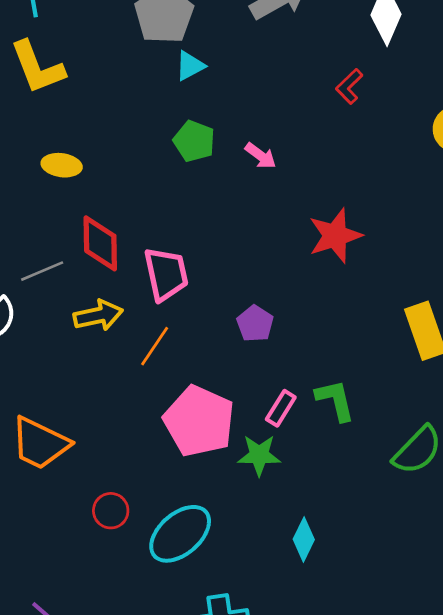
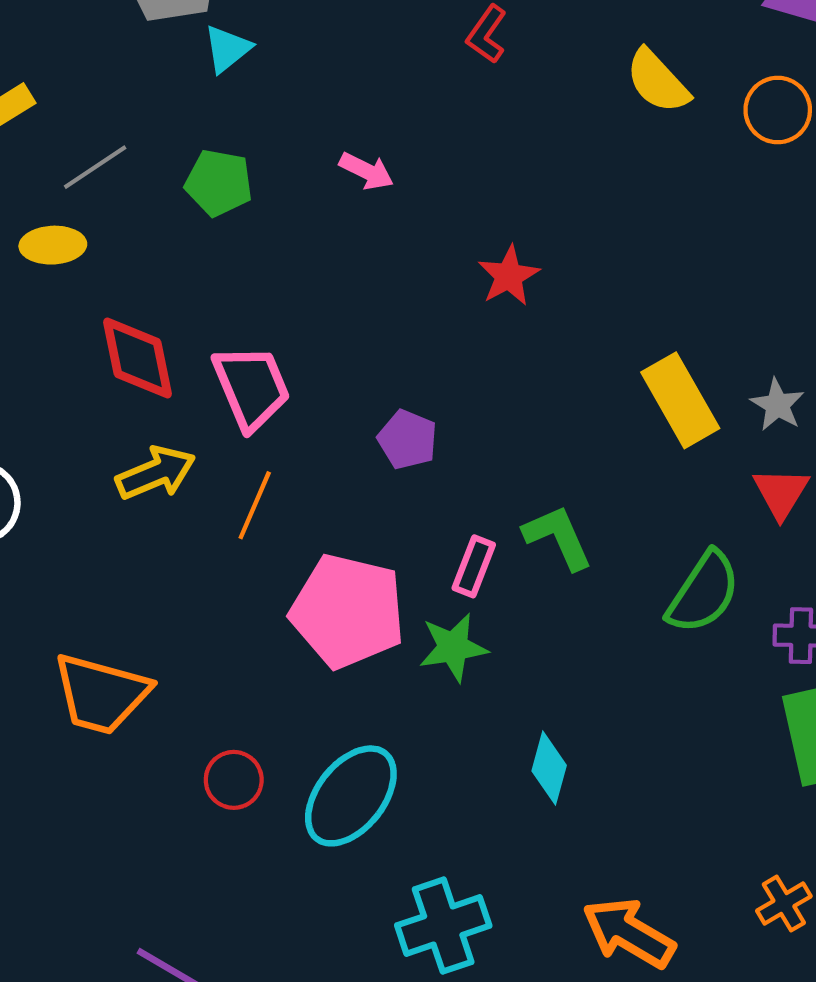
green pentagon: (194, 141) -> (219, 183), moved
red star: (335, 236) -> (509, 276), size x0.7
gray line: (42, 271) -> (95, 167), moved

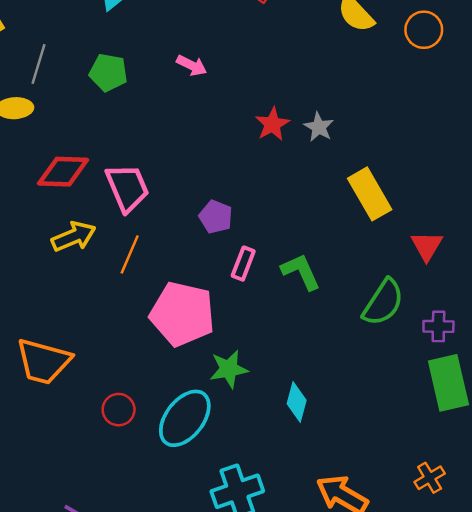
gray line: (95, 167) -> (38, 64), turned -39
red diamond: (138, 358) -> (63, 172), turned -76
gray star: (777, 405) -> (319, 127), moved
pink rectangle: (474, 566) -> (243, 264), moved
green star: (453, 647) -> (229, 369), moved

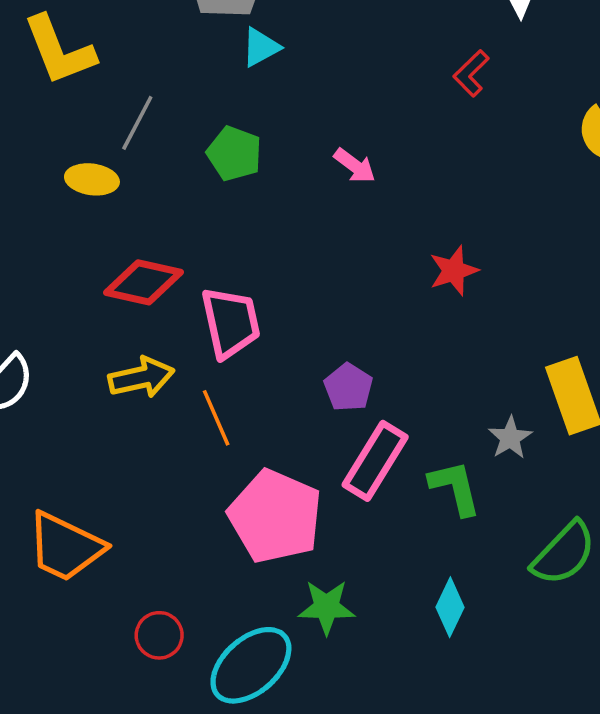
gray star: (319, 127) -> (510, 438), moved
orange line: (130, 254) -> (216, 418), turned -57
pink rectangle: (243, 264) -> (375, 461), size x1.6
cyan diamond: (297, 402) -> (450, 607), moved

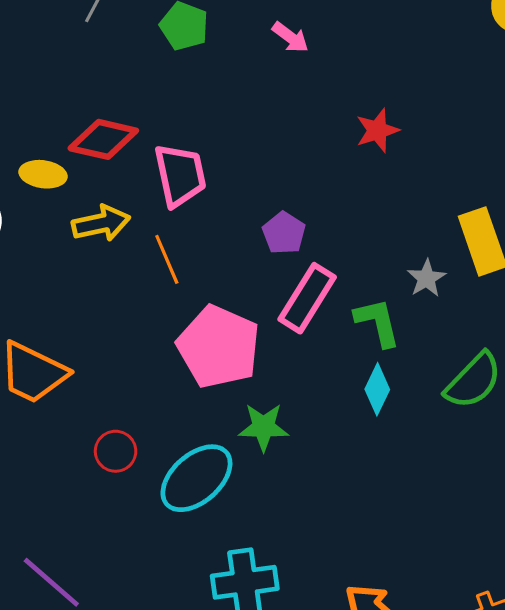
yellow ellipse: (92, 179) -> (43, 174), moved
cyan diamond: (450, 607) -> (377, 389), moved

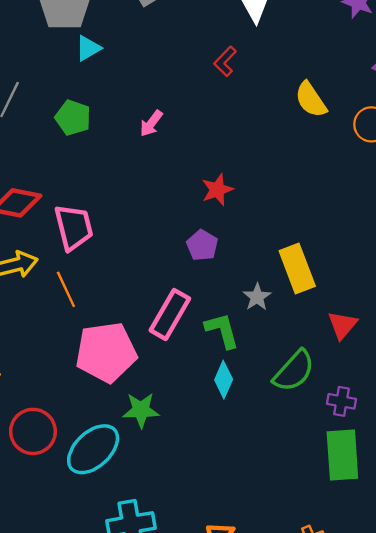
pink arrow: (290, 37) -> (151, 123), turned 92
purple pentagon: (284, 233) -> (202, 245), moved
pink pentagon: (219, 347) -> (106, 352), turned -30
red circle: (116, 451) -> (33, 431), size x1.5

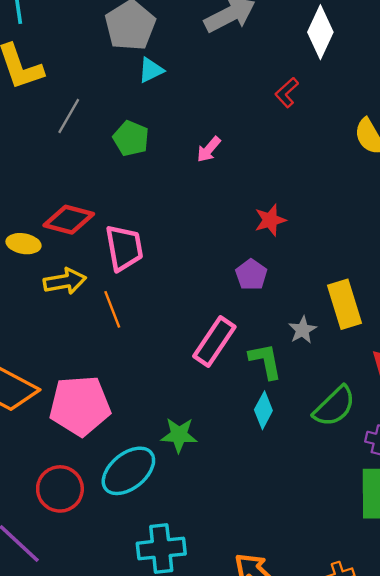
pink pentagon: (106, 352) -> (80, 406), moved
red circle: (33, 431) -> (60, 489), moved

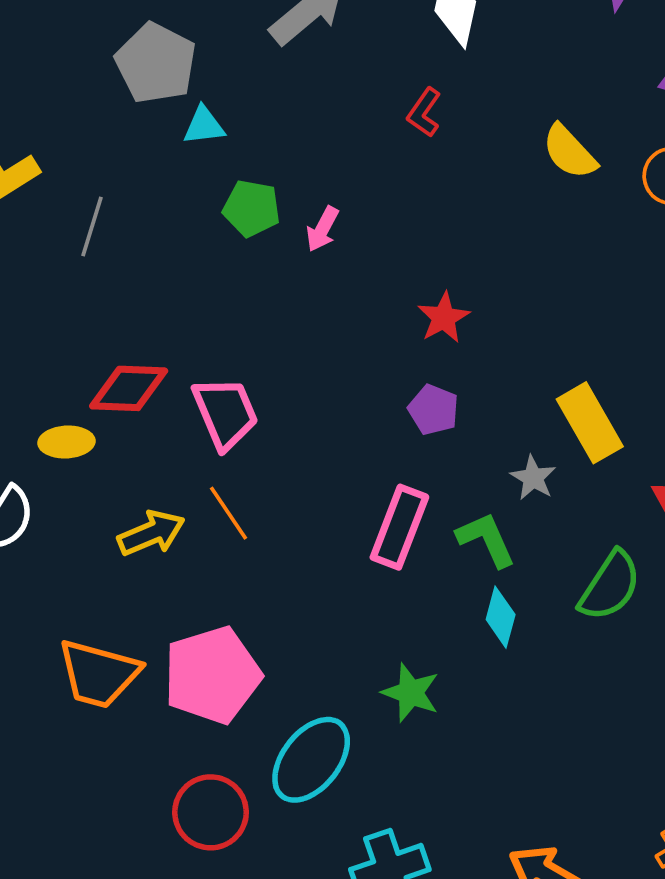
cyan triangle: (151, 70) -> (204, 126), turned 32
green pentagon: (131, 138) -> (252, 208), moved
yellow arrow: (65, 281) -> (151, 533), moved
green star: (179, 435) -> (411, 693), moved, turned 30

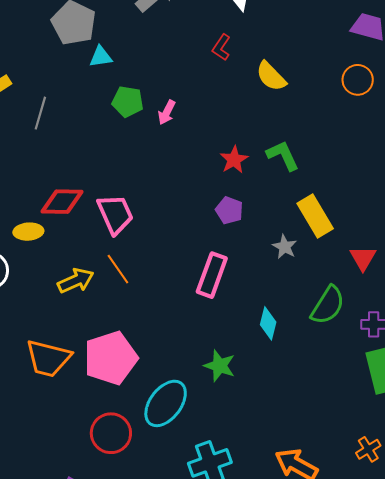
yellow semicircle: (569, 152) -> (271, 76), moved
green L-shape: (486, 540) -> (283, 156), moved

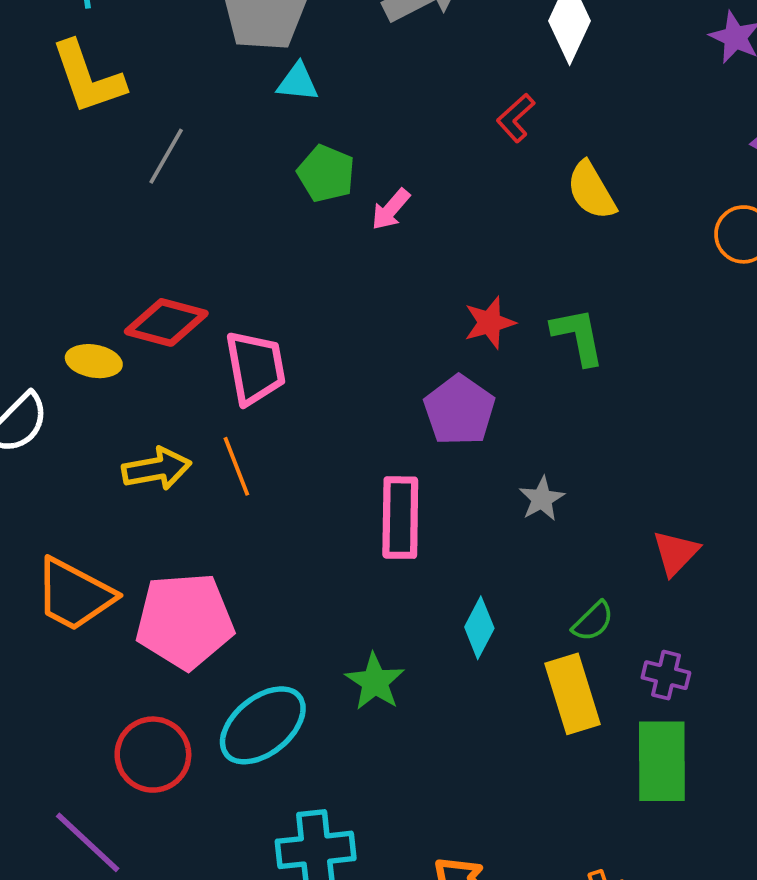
purple pentagon: (229, 210) -> (459, 410), size x1.4
yellow rectangle: (315, 216) -> (573, 694), moved
pink rectangle: (212, 275) -> (400, 518), turned -33
green semicircle: (328, 305) -> (593, 621), size x0.6

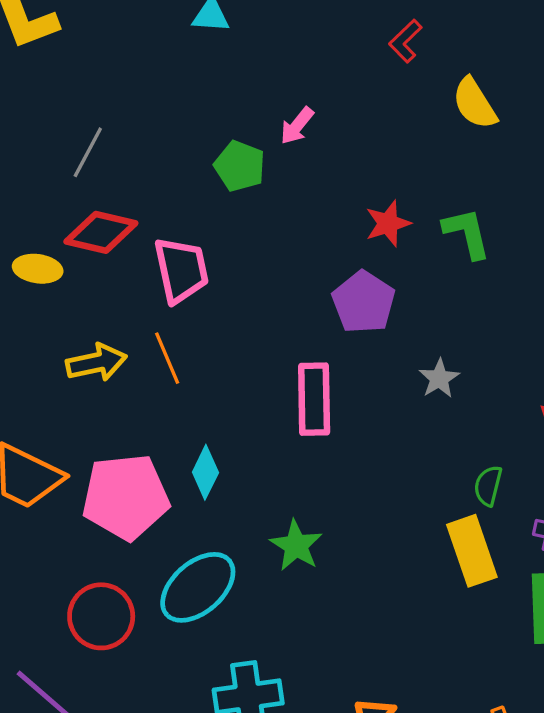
gray line: (166, 156) -> (88, 152), moved
green pentagon: (326, 173) -> (240, 166), moved
green semicircle: (593, 621) -> (488, 486), turned 150
cyan diamond: (479, 628) -> (205, 472), moved

